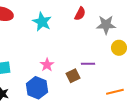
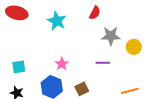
gray star: (106, 25) -> (111, 36), moved
brown square: (73, 76) -> (82, 89), moved

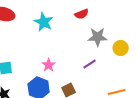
red semicircle: (95, 13) -> (82, 14), turned 40
purple line: (103, 63) -> (90, 64), turned -32

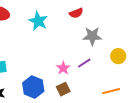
yellow circle: (121, 48) -> (118, 56), moved
pink star: (49, 65) -> (63, 68), moved

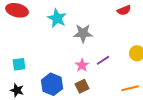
red semicircle: (76, 13) -> (124, 10), moved
gray star: (92, 36) -> (83, 33), moved

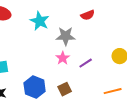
red semicircle: (124, 10) -> (88, 15), moved
pink star: (82, 65) -> (63, 58), moved

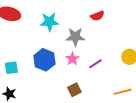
cyan star: (40, 21) -> (49, 22), turned -30
blue hexagon: (35, 87) -> (44, 60), moved

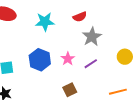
red semicircle: (97, 16) -> (80, 17), moved
gray star: (75, 37) -> (92, 37), moved, turned -30

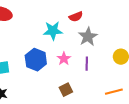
cyan star: (45, 22) -> (53, 31), moved
purple line: (91, 64) -> (87, 64), turned -56

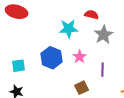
red semicircle: (76, 17) -> (92, 15), turned -144
purple line: (87, 64) -> (103, 70), moved

